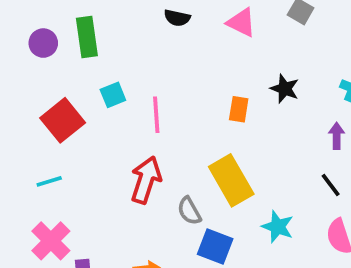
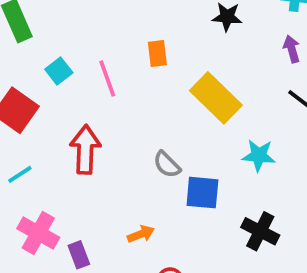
orange rectangle: (239, 109) -> (157, 54), moved
red arrow: (146, 180) -> (85, 150), moved
yellow rectangle: (231, 180) -> (216, 98), moved

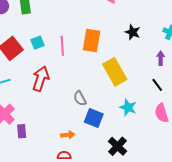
orange rectangle: (157, 54) -> (92, 41), size x1.6
cyan square: (59, 71) -> (37, 43), moved
orange arrow: (141, 234) -> (68, 135), moved

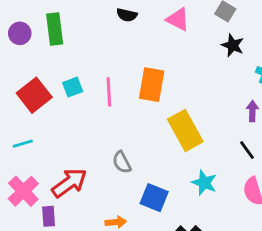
black star: (133, 32) -> (233, 45), moved
red arrow: (41, 79) -> (69, 183), moved, turned 35
gray semicircle: (80, 98) -> (122, 162), moved

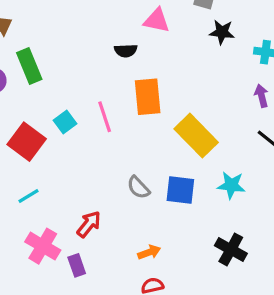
black semicircle: (127, 15) -> (126, 51), moved
red arrow: (69, 183) -> (89, 224), size x0.7
blue square: (154, 198) -> (180, 190), moved

